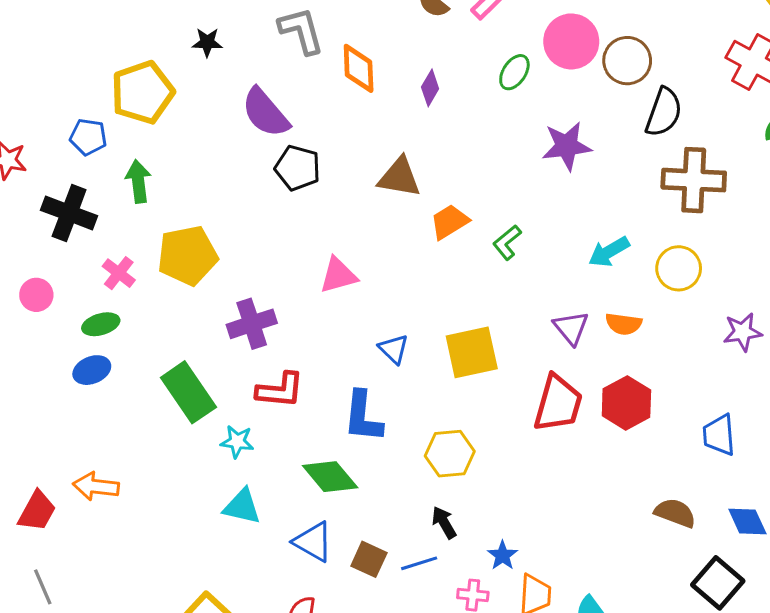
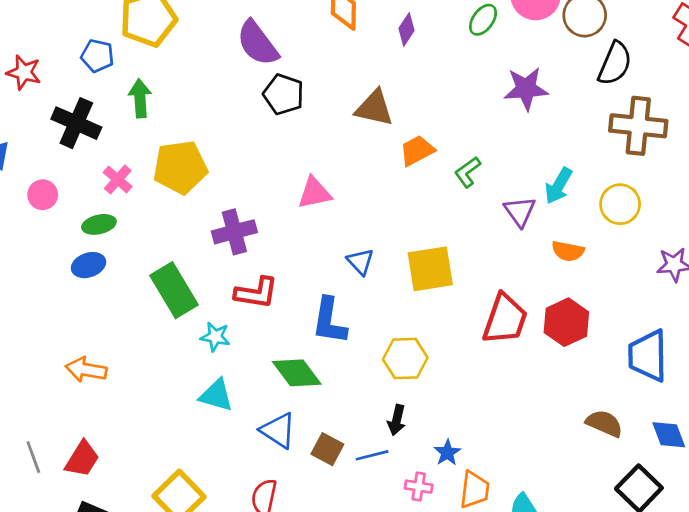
cyan arrow: (609, 252) -> (558, 186), turned -33
purple triangle: (571, 328) -> (520, 212), moved
blue trapezoid: (719, 435) -> (648, 356), size x1.4
red trapezoid: (37, 511) -> (82, 459), moved
black arrow: (444, 523) -> (397, 420), turned -140

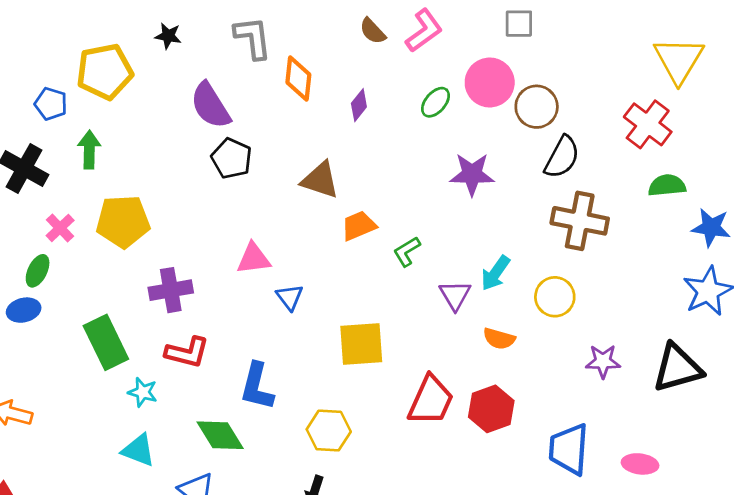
green ellipse: (99, 224) -> (38, 271), turned -56
blue triangle: (360, 262) -> (290, 297), moved

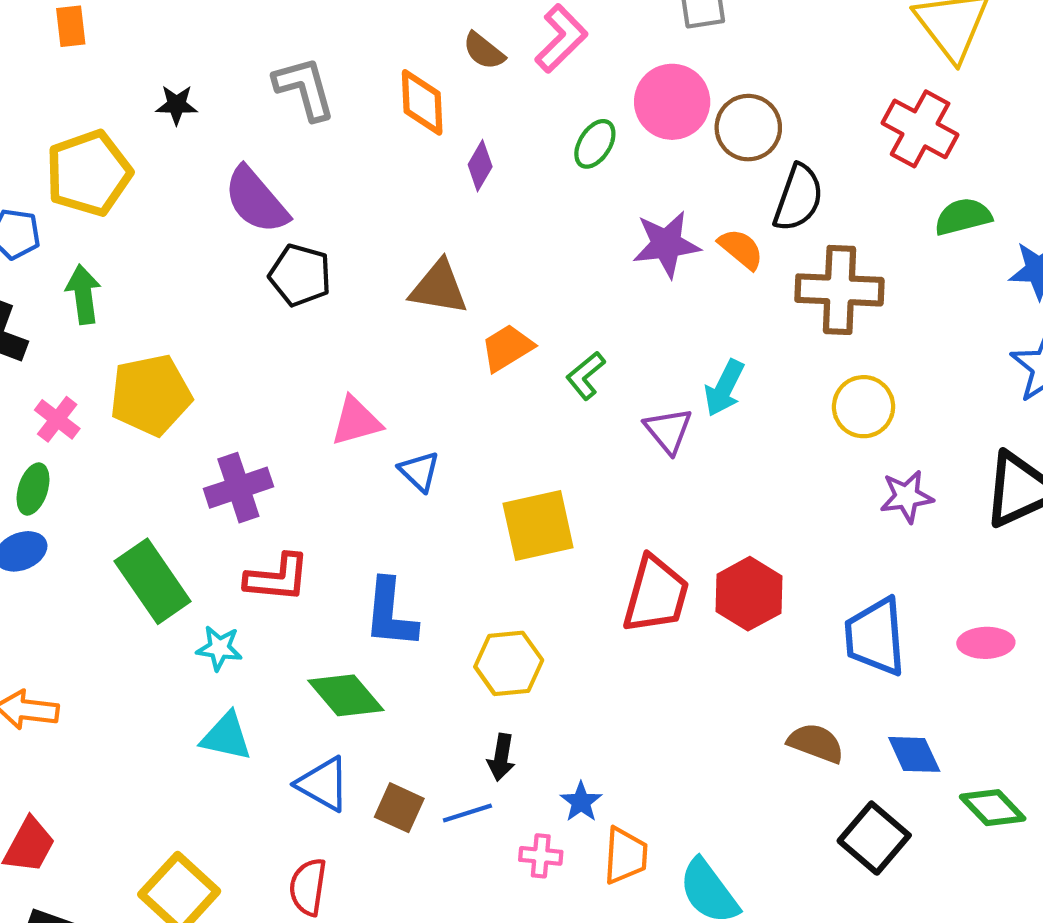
orange diamond: (298, 79) -> (422, 102), moved
yellow circle: (555, 297) -> (864, 407), moved
orange semicircle: (499, 339) -> (741, 249), moved, turned -148

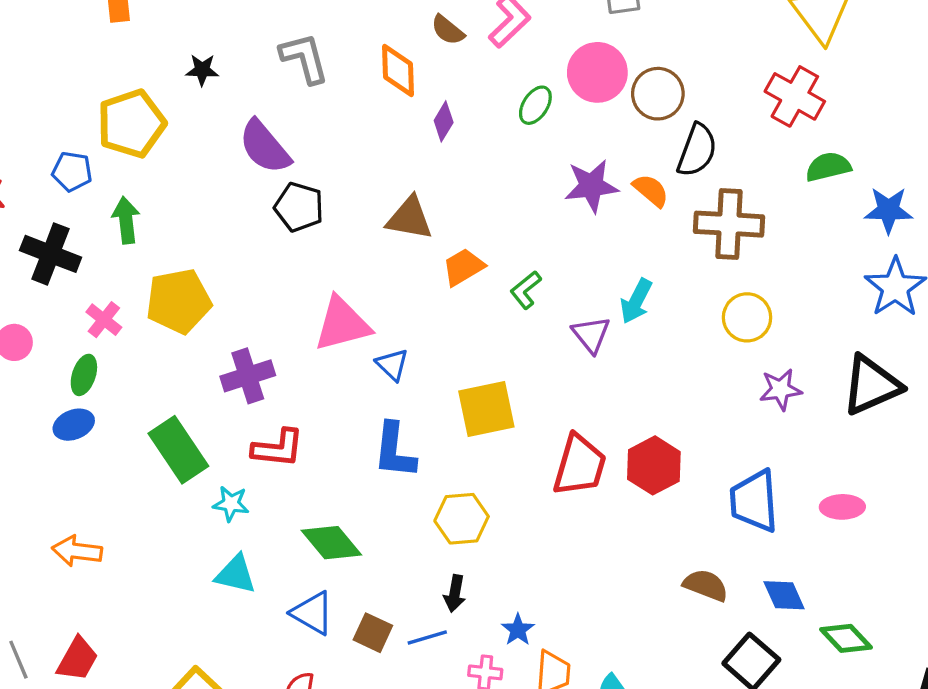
pink triangle: (356, 421) -> (342, 324), size x1.4
blue L-shape: (390, 613) -> (395, 451), moved

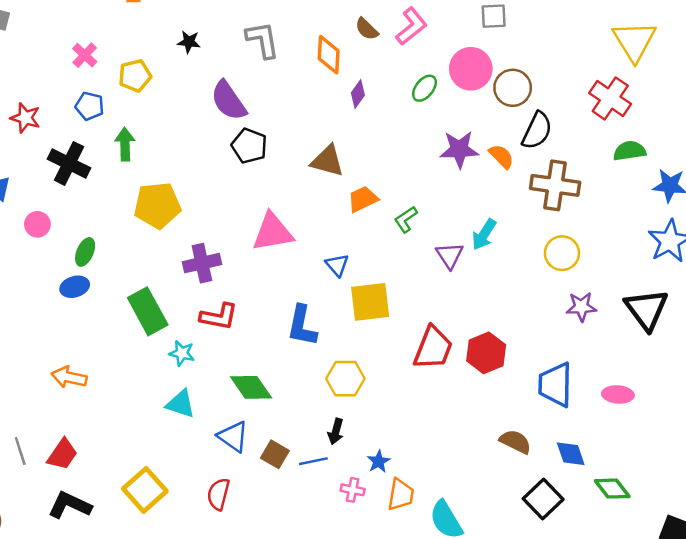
yellow pentagon: (131, 124) -> (135, 76), size x0.7
pink cross: (104, 320) -> (85, 55), moved
blue triangle: (392, 365) -> (337, 265), moved
black triangle: (871, 385) -> (646, 309), turned -48

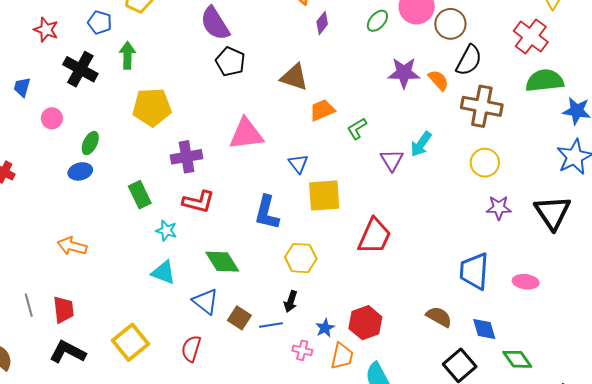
green semicircle: (630, 151) -> (545, 81), size x1.4
green rectangle: (148, 311) -> (140, 195), size x0.7
red hexagon: (486, 353) -> (365, 323), moved
red trapezoid: (62, 454) -> (64, 310), turned -44

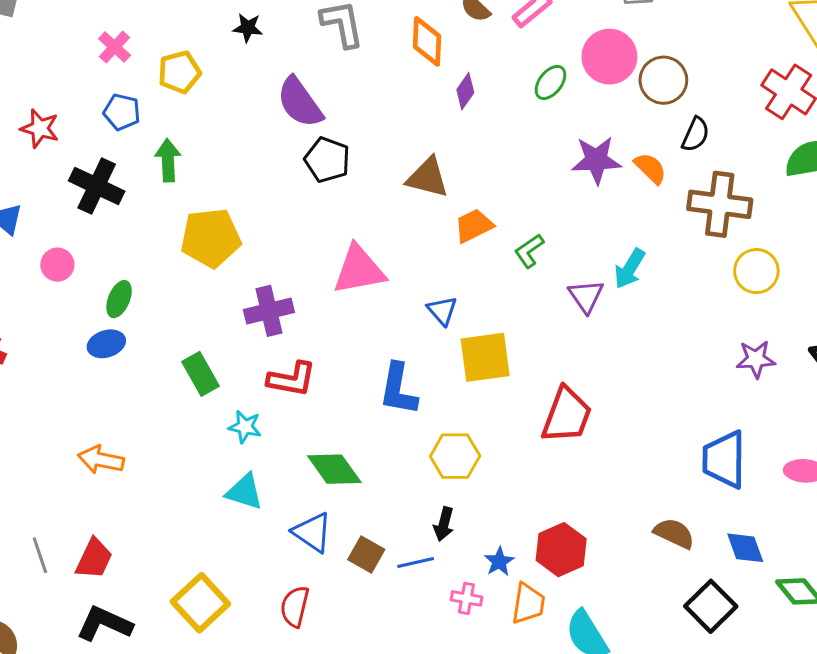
black semicircle: (469, 60) -> (695, 135), size x0.7
yellow circle: (485, 163) -> (756, 271), moved
red trapezoid: (64, 310) -> (94, 559), turned 36

